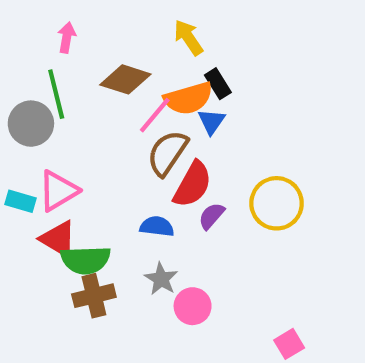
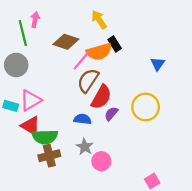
green line: (56, 94) -> (23, 33), moved
blue triangle: (211, 121) -> (158, 64), moved

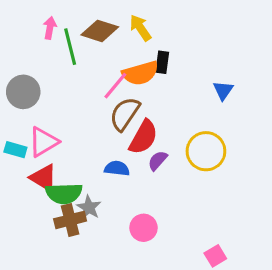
green line: (23, 33) -> (70, 47), moved
brown diamond: (66, 42) -> (100, 31), moved
black rectangle: (115, 44) -> (162, 62), turned 40
gray star: (85, 147) -> (89, 207), moved

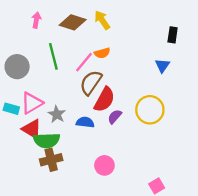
green line: (70, 47) -> (53, 56), moved
black rectangle: (162, 62) -> (173, 35), moved
orange semicircle: (140, 73) -> (102, 53), size x0.6
gray star: (89, 207) -> (57, 114), moved

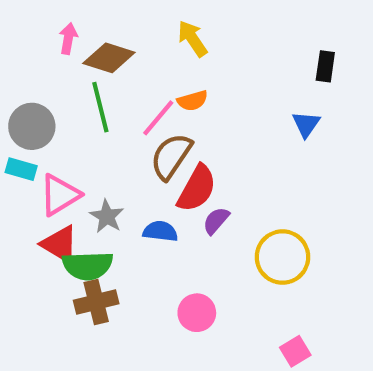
brown diamond: (73, 22) -> (109, 58), moved
cyan rectangle: (11, 109) -> (21, 169), moved
yellow circle: (150, 110) -> (282, 257), moved

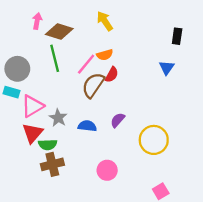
red semicircle: (197, 188) -> (112, 75), moved, size x0.6
red triangle: (60, 244) -> (32, 133), turned 40
green semicircle: (88, 266) -> (48, 145), size x0.7

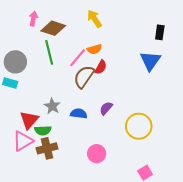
blue triangle: (167, 68) -> (150, 61), size x1.5
pink triangle: (32, 106) -> (23, 141), moved

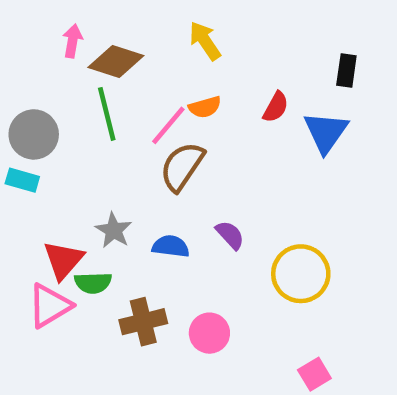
red semicircle: (101, 67) -> (276, 107), moved
purple semicircle: (106, 108) -> (230, 235), turned 96
brown cross: (47, 148) -> (143, 322), moved

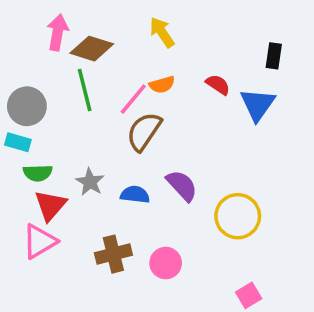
pink arrow: (72, 41) -> (58, 32), size x1.4
red semicircle: (276, 107) -> (218, 85), turned -85
purple semicircle: (230, 235) -> (182, 186), size x1.4
green semicircle: (93, 283) -> (38, 173), moved

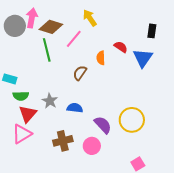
orange semicircle: (162, 85) -> (101, 58), moved, turned 104
pink line: (133, 99) -> (74, 39), moved
gray circle: (27, 106) -> (15, 26), moved
brown semicircle: (144, 131) -> (80, 73), size x0.7
purple semicircle: (182, 186) -> (103, 125), moved

